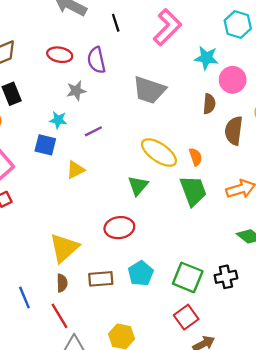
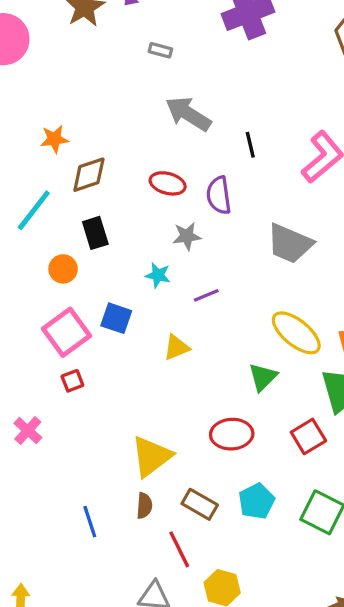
blue square: (45, 145) -> (116, 318), moved
brown rectangle: (101, 279) -> (200, 504), turned 30
red line: (59, 316) -> (179, 549), moved
red square: (186, 317) -> (308, 436), moved

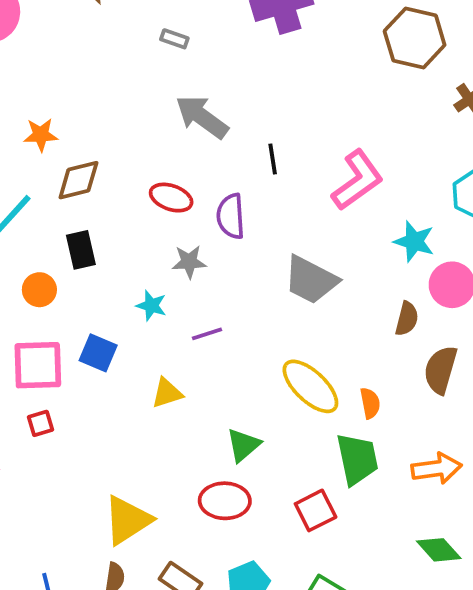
pink square: (66, 332) -> (38, 365), turned 30
green triangle: (263, 377) -> (243, 445), moved

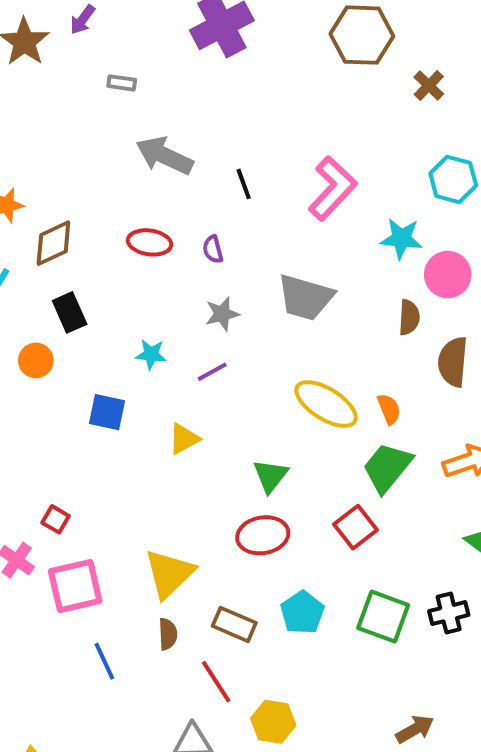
purple semicircle: (231, 216) -> (213, 249), size x0.6
gray star: (189, 262) -> (222, 314), moved
pink square: (38, 365) -> (75, 586), moved
red square: (40, 423) -> (56, 519), moved, turned -32
green trapezoid: (357, 459) -> (387, 467), turned -118

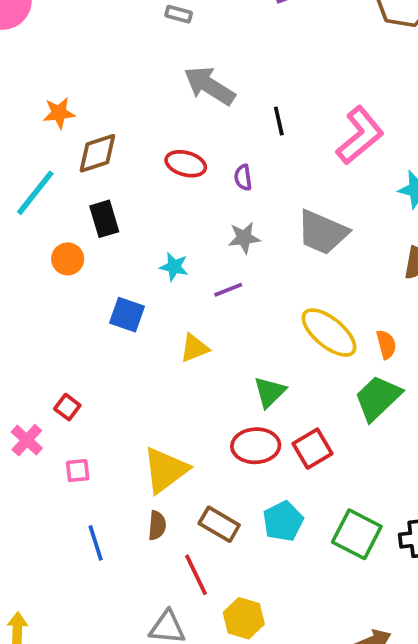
red square: (356, 527) -> (313, 449), moved
pink square: (75, 586) -> (78, 471), size x0.5

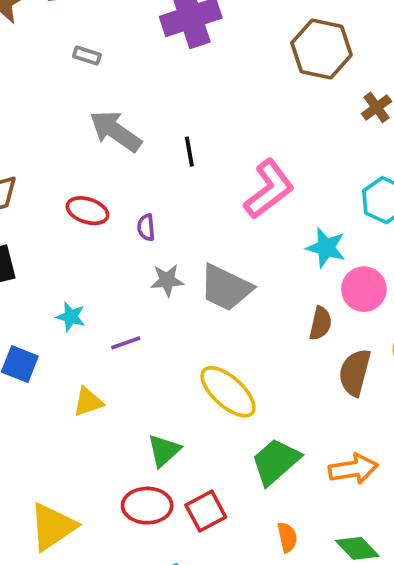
black line: (279, 121) -> (189, 152), moved
gray star: (244, 238) -> (167, 280), moved
orange semicircle: (386, 344) -> (287, 537), moved

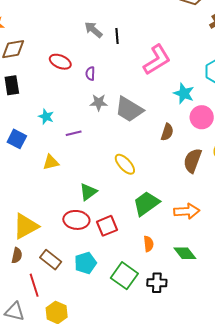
gray arrow: (116, 131) -> (93, 30), moved, size x0.7
brown semicircle: (321, 323) -> (167, 132), moved
yellow ellipse: (228, 392) -> (125, 164), size x0.7

